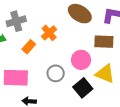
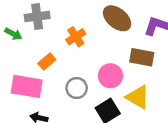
orange rectangle: (29, 47) -> (47, 62), moved

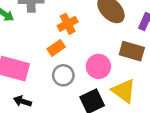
orange rectangle: (47, 62) -> (56, 48), moved

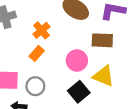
gray circle: (63, 75) -> (35, 86), moved

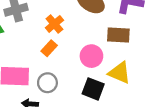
black square: (79, 92) -> (93, 89), turned -30

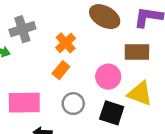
gray circle: (47, 83) -> (73, 104), moved

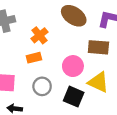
orange rectangle: (61, 70) -> (34, 58), turned 32

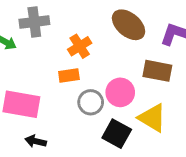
gray circle: (42, 86) -> (91, 102), moved

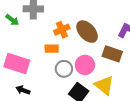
brown ellipse: (129, 25) -> (87, 32), moved

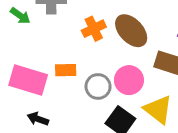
orange rectangle: (52, 49) -> (66, 70), moved

